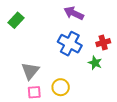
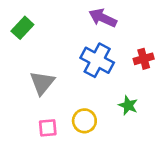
green star: (95, 63) -> (128, 105), moved
gray triangle: (30, 71) -> (42, 83), moved

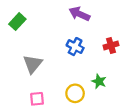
blue cross: (97, 60) -> (75, 47), size x0.7
yellow circle: (84, 121) -> (75, 93), moved

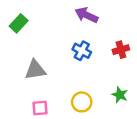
gray triangle: (33, 64) -> (35, 70), turned 42
green star: (99, 81) -> (120, 95), moved

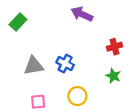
blue cross: (82, 51) -> (65, 64), moved
green star: (120, 95) -> (113, 76), moved

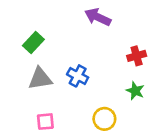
green rectangle: (18, 22) -> (33, 42), moved
yellow circle: (77, 96) -> (104, 119), moved

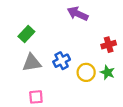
blue cross: (78, 76) -> (62, 61), turned 35
yellow circle: (104, 119) -> (86, 72), moved

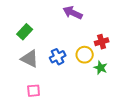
gray triangle: (32, 63) -> (30, 59), turned 36
yellow circle: (86, 72) -> (85, 55), moved

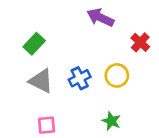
red cross: (102, 42) -> (140, 42), moved, turned -32
green star: (101, 68) -> (111, 121), moved

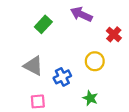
green rectangle: (34, 44) -> (43, 24), moved
blue cross: (80, 78) -> (62, 77), moved

